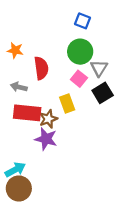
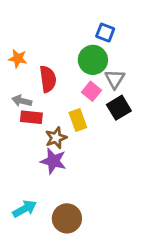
blue square: (83, 21) -> (105, 33), moved
red rectangle: (27, 113) -> (31, 117), moved, size x0.7
cyan arrow: (15, 170) -> (25, 209), moved
brown circle: (19, 188) -> (67, 218), moved

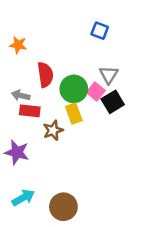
orange star: (18, 59) -> (18, 45), moved
green circle: (93, 60) -> (74, 89), moved
pink square: (92, 91) -> (96, 91), moved
purple star: (53, 161) -> (17, 152), moved

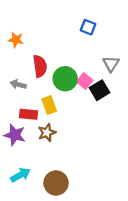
gray triangle: (109, 75) -> (111, 64), moved
red rectangle: (30, 111) -> (28, 114), moved
yellow rectangle: (74, 114) -> (49, 105), moved
brown star: (53, 130) -> (47, 133), moved

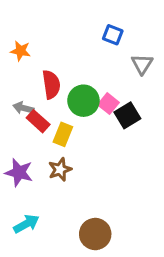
gray triangle: (111, 64) -> (142, 64), moved
yellow rectangle: (49, 105) -> (63, 134), turned 42
red rectangle: (28, 114) -> (38, 121), moved, turned 36
brown circle: (56, 183) -> (95, 234), moved

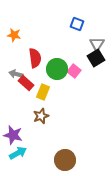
black square: (127, 115) -> (96, 58), moved
purple star: (19, 172) -> (13, 135), moved

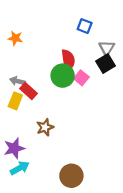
red semicircle: (35, 58) -> (68, 60), moved
yellow rectangle: (43, 92) -> (15, 101), moved
purple star: (13, 135) -> (14, 148), turned -30

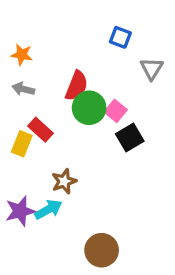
red semicircle: (68, 60) -> (77, 86), moved, turned 30
black square: (106, 63) -> (130, 138), moved
gray arrow: (17, 81) -> (23, 89), moved
cyan arrow: (20, 168) -> (48, 210), moved

